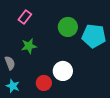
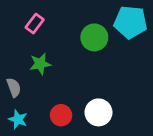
cyan pentagon: (94, 36) -> (130, 22), moved
white circle: (63, 71) -> (99, 112), moved

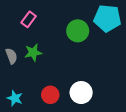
gray semicircle: (14, 87) -> (11, 56), moved

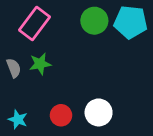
pink rectangle: (29, 19) -> (35, 23), size x1.6
green circle: (78, 31) -> (94, 21), moved

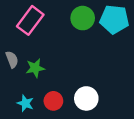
green star: (40, 64) -> (35, 68), moved
cyan star: (18, 119) -> (25, 103), moved

